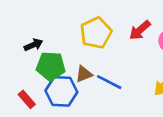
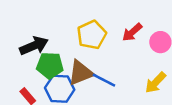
black arrow: (33, 45) -> (34, 46), size x1.6
brown triangle: (84, 74) -> (81, 73), size x1.6

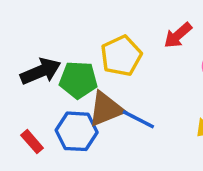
red arrow: (132, 32) -> (178, 35), moved
green pentagon: (50, 65) -> (78, 80), moved

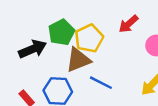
green pentagon: (78, 80) -> (61, 32), moved, turned -30
brown triangle: (106, 109) -> (78, 60), moved

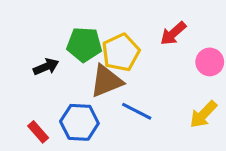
green pentagon: (61, 32) -> (84, 44), turned 30
black arrow: (33, 49) -> (46, 67), size x0.7

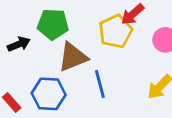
yellow pentagon: (121, 52) -> (115, 31), moved
blue line: (137, 111) -> (100, 84), turned 48

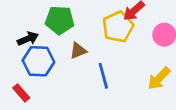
brown triangle: (73, 57) -> (78, 51), size x0.6
blue hexagon: (49, 94) -> (38, 61), moved

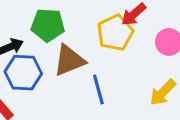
brown triangle: (78, 51) -> (69, 60), size x1.6

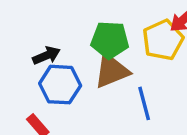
green pentagon: (48, 25) -> (110, 40), moved

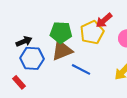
blue line: (144, 103) -> (81, 69), turned -48

